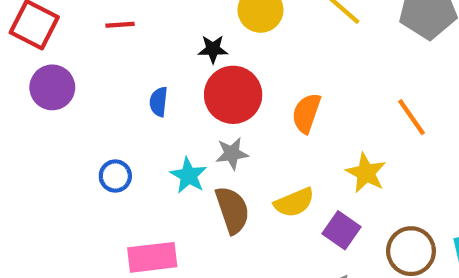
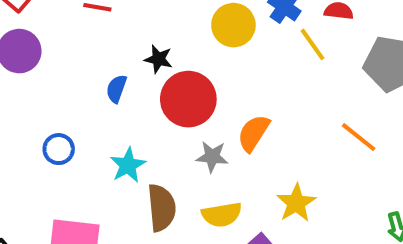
black star: (213, 49) -> (158, 59), moved
orange line: (412, 117) -> (359, 137), moved, turned -30
gray star: (232, 154) -> (212, 157), moved

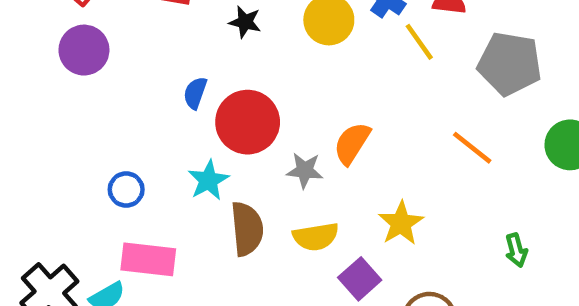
black star: (158, 59) -> (245, 22), moved
red circle: (188, 99) -> (248, 122), moved
blue circle: (59, 149) -> (126, 190), moved

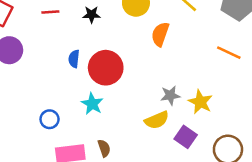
orange semicircle: (352, 143) -> (160, 34), moved
gray star: (305, 170) -> (170, 95), moved
brown semicircle: (247, 229) -> (104, 148), moved, size x0.6

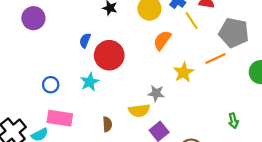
orange line: (229, 53) -> (215, 58), moved, turned -66
yellow star: (200, 102) -> (184, 72), moved
brown semicircle: (104, 148) -> (107, 124), moved

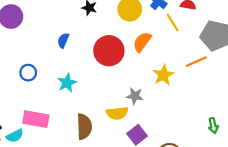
red circle: (109, 55) -> (109, 51), moved
blue circle: (51, 85) -> (28, 73), moved
brown semicircle: (107, 124) -> (84, 127), size x1.6

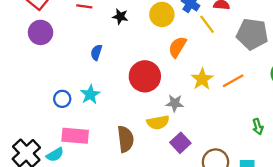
red circle: (109, 51) -> (145, 76), moved
orange line: (196, 62) -> (233, 81), moved
blue circle: (28, 73) -> (62, 99), moved
cyan star: (67, 83) -> (90, 94), moved

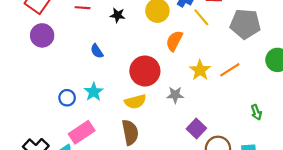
blue semicircle: (96, 52) -> (97, 51), turned -48
yellow semicircle: (158, 122) -> (135, 102), moved
pink rectangle: (75, 136) -> (82, 132), turned -35
purple square: (180, 143) -> (196, 128), moved

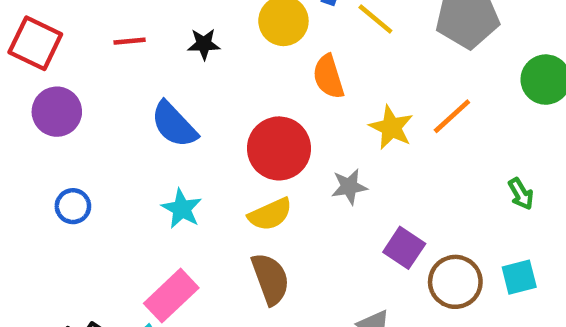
orange semicircle: (174, 41) -> (328, 77), turned -35
blue semicircle: (97, 51) -> (174, 125), size x1.6
blue circle: (67, 98) -> (73, 206), moved

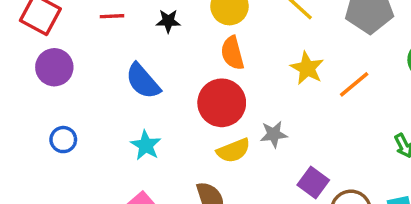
orange semicircle: (328, 77) -> (232, 53), moved
yellow star: (391, 127) -> (307, 68), moved
yellow semicircle: (270, 214) -> (233, 150), moved

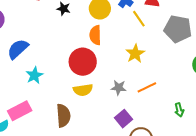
blue semicircle: (143, 81) -> (18, 49), moved, turned 75
orange line: (354, 84) -> (147, 87), moved
gray star: (274, 134) -> (119, 88), moved

